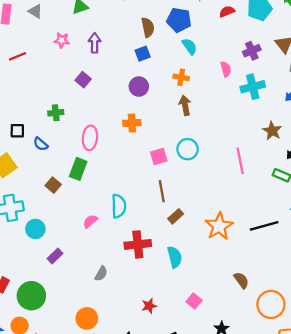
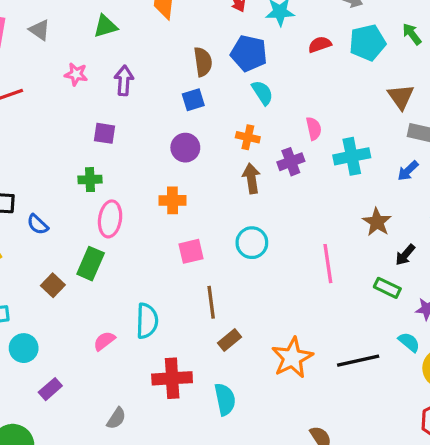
purple cross: (252, 51) -> (291, 162), moved
purple square: (83, 80) -> (104, 133), turned -35
green cross: (56, 113) -> (90, 180), moved
pink square: (159, 156) -> (191, 251), moved

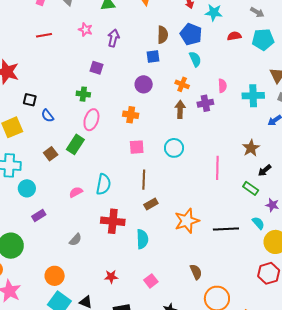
cyan cross: (352, 156) -> (253, 96), moved

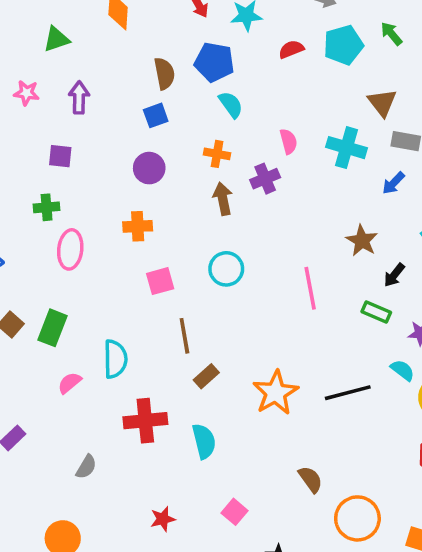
cyan cross: (253, 96) -> (347, 148), turned 30
green rectangle: (75, 144) -> (52, 328), moved

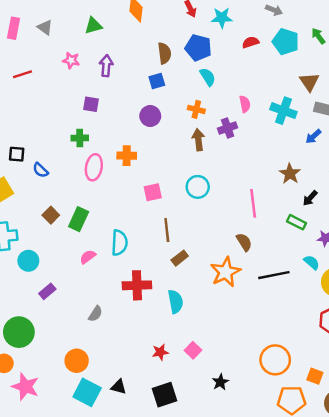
cyan pentagon: (343, 45) -> (286, 42), turned 30
orange cross: (138, 226) -> (127, 156), moved
brown semicircle: (310, 479) -> (244, 242), moved
red star: (163, 519) -> (160, 352), moved

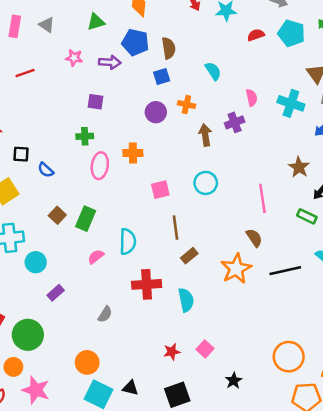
blue pentagon: (198, 48) -> (135, 42), moved
purple arrow: (106, 66) -> (110, 62), turned 90
orange cross: (196, 109) -> (186, 105), moved

